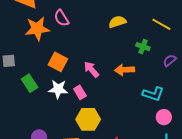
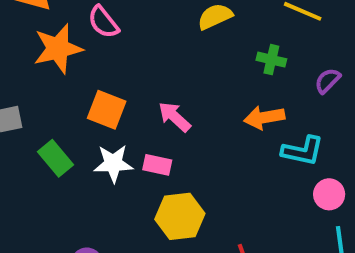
orange arrow: (124, 70) -> (264, 117), moved
pink rectangle: (80, 92) -> (157, 165), turned -40

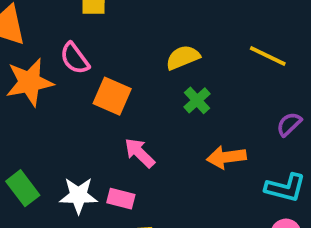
green cross: (271, 60) -> (197, 100), moved, turned 32
orange square: (107, 110) -> (112, 96), moved
cyan L-shape: (303, 151) -> (285, 188), moved

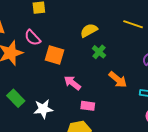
orange arrow: (226, 157) -> (118, 80), turned -126
green rectangle: (23, 188) -> (16, 98), moved
pink rectangle: (121, 199) -> (88, 106), moved

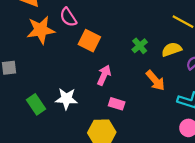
yellow semicircle: (89, 30) -> (172, 49), moved
pink arrow: (72, 83) -> (104, 75), turned 66
green rectangle: (16, 98) -> (36, 104), moved

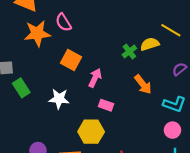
orange square: (89, 41) -> (71, 60), moved
yellow semicircle: (172, 49) -> (150, 44), moved
green rectangle: (36, 104) -> (21, 88), moved

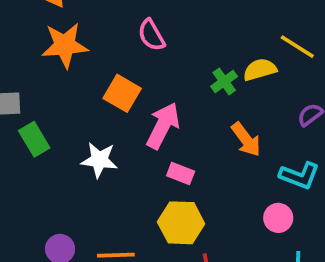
pink semicircle: (63, 22) -> (151, 35), moved
pink arrow: (95, 78) -> (163, 126), size x1.4
pink circle: (172, 130) -> (278, 218), moved
yellow hexagon: (91, 132) -> (181, 223), moved

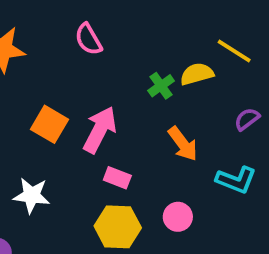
orange square: (122, 93) -> (50, 124), moved
white star: (99, 160) -> (32, 195), moved
pink circle: (278, 218) -> (178, 217), moved

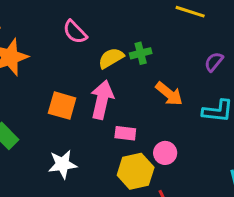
yellow semicircle: (197, 74) -> (111, 58), moved
green cross: (161, 86) -> (141, 53), turned 36
pink circle: (178, 217) -> (165, 153), moved

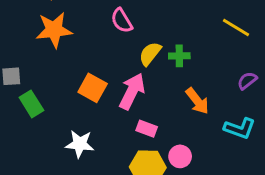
yellow semicircle: (111, 58) -> (150, 54), turned -35

